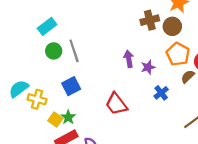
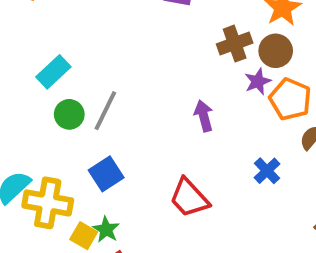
gray line: (74, 51) -> (105, 111), turned 50
purple star: (148, 67) -> (258, 81), moved
yellow cross: (37, 99) -> (48, 203), size x1.4

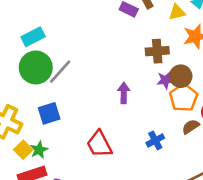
brown circle: (276, 51) -> (181, 76), moved
green circle: (69, 114) -> (36, 67), size x1.6

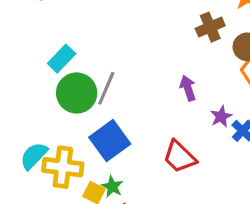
purple star: (165, 80) -> (221, 116), moved
blue square: (49, 113) -> (110, 141), size x1.4

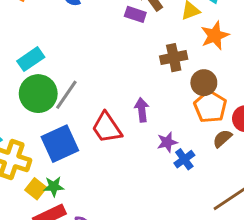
red trapezoid: (180, 157) -> (107, 128), moved
green star: (112, 187) -> (54, 186), turned 30

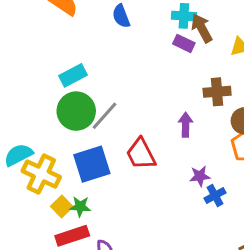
purple arrow: (142, 110) -> (186, 125), moved

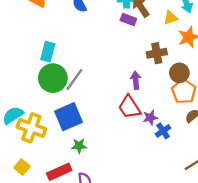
cyan rectangle: (73, 75) -> (48, 52), turned -42
red trapezoid: (141, 154) -> (129, 107), moved
yellow square: (62, 206) -> (22, 167), moved
green star: (80, 207) -> (79, 146), moved

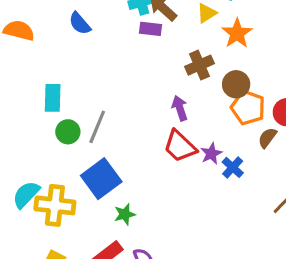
green circle: (53, 78) -> (68, 132), size x0.6

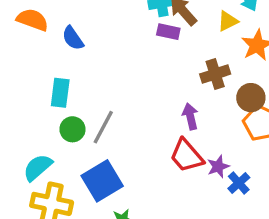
blue semicircle: (80, 23) -> (73, 38), moved
cyan semicircle: (26, 194) -> (38, 167), moved

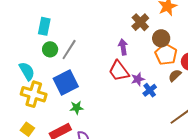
brown cross: (215, 74) -> (140, 22), turned -30
cyan semicircle: (38, 167) -> (27, 71), turned 96

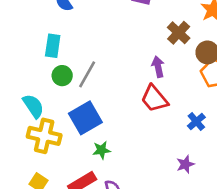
purple star: (138, 79) -> (185, 164), moved

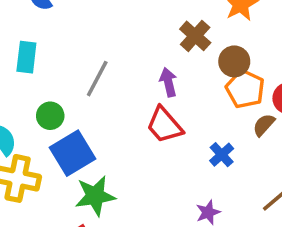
gray line: (87, 74) -> (97, 79), moved
green circle: (62, 76) -> (50, 116), moved
green star: (102, 150) -> (95, 196), size x1.6

